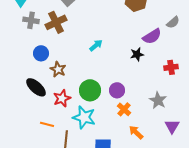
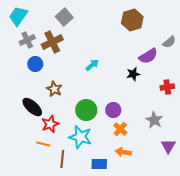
gray cross: (31, 20) -> (27, 40), turned -35
blue circle: (41, 53) -> (35, 64), moved
red star: (62, 98) -> (50, 124), moved
orange arrow: (136, 132) -> (123, 152), moved, turned -35

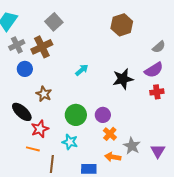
purple semicircle: (148, 56) -> (154, 70), moved
black star: (133, 74) -> (123, 79), size x1.5
gray star: (154, 120) -> (132, 146), moved
cyan star: (80, 137) -> (70, 142), size x0.7

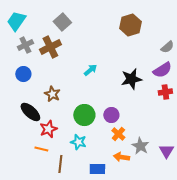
blue circle: (25, 69) -> (23, 74), moved

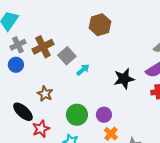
gray square: (62, 22) -> (67, 56), moved
brown hexagon: (130, 25) -> (100, 25), moved
blue circle: (23, 74) -> (16, 65), moved

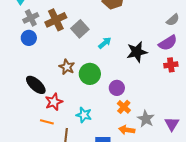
cyan arrow: (83, 70) -> (105, 43), moved
brown star: (45, 94) -> (67, 67), moved
green circle: (77, 115) -> (90, 74), moved

